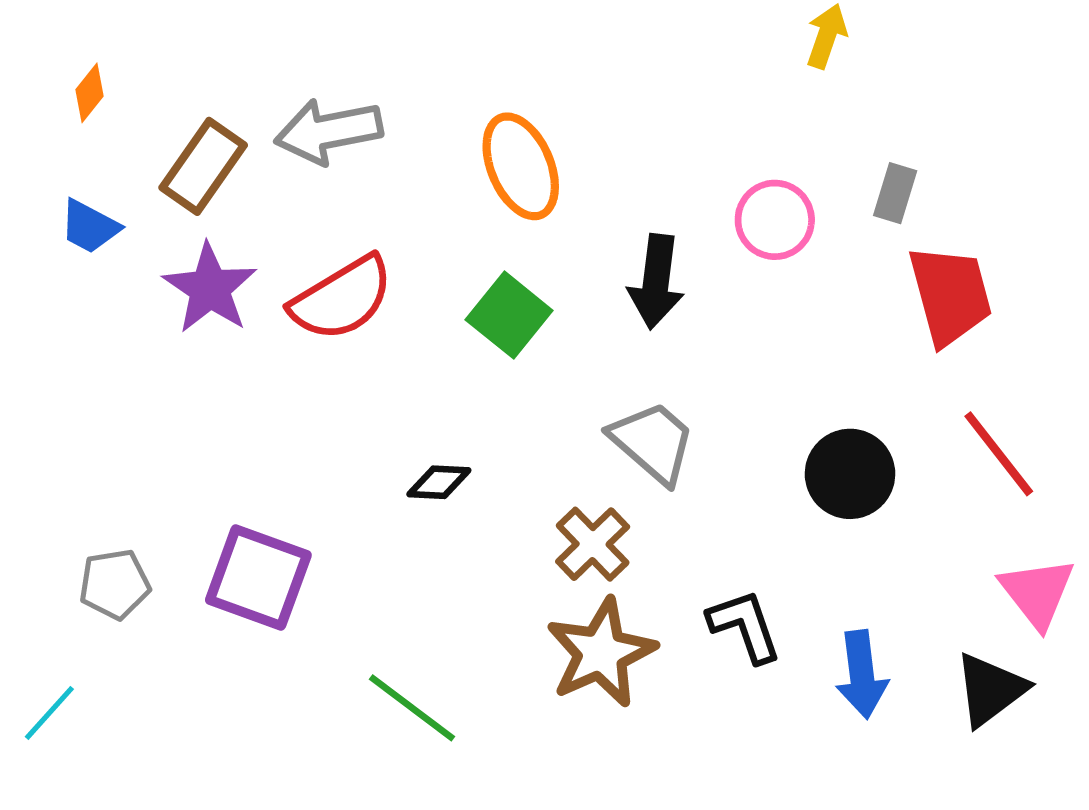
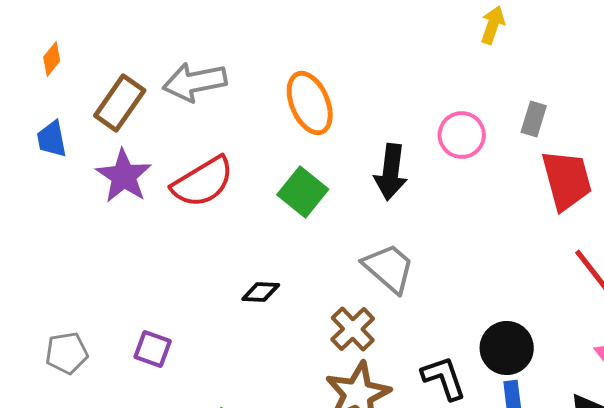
blue trapezoid: (90, 227) -> (52, 139), turned 51
black circle: (850, 474) -> (507, 348), moved
purple square: (258, 578) -> (153, 349), size x0.6

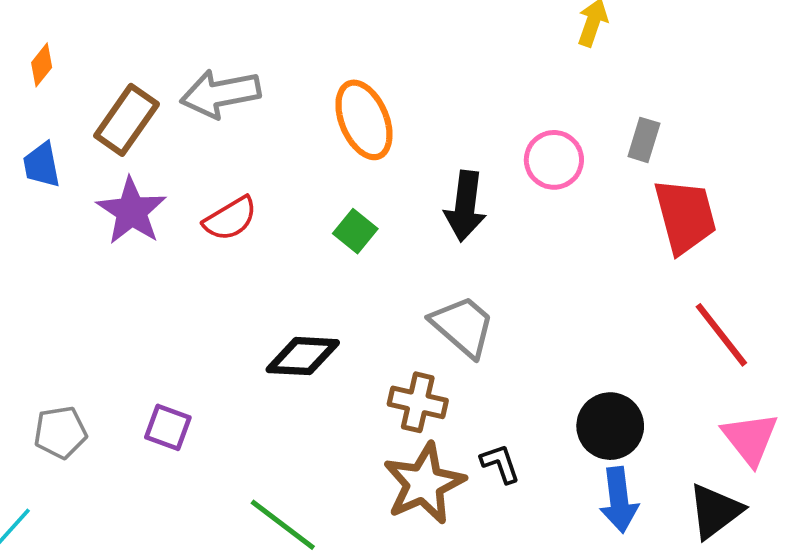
red semicircle: (203, 182) -> (230, 219), size x0.7
green square: (303, 192) -> (355, 231), size x0.7
black diamond: (261, 292) -> (303, 356), size x1.5
brown cross: (353, 329) -> (418, 402), turned -33
black L-shape: (444, 378) -> (500, 464), moved, size x0.7

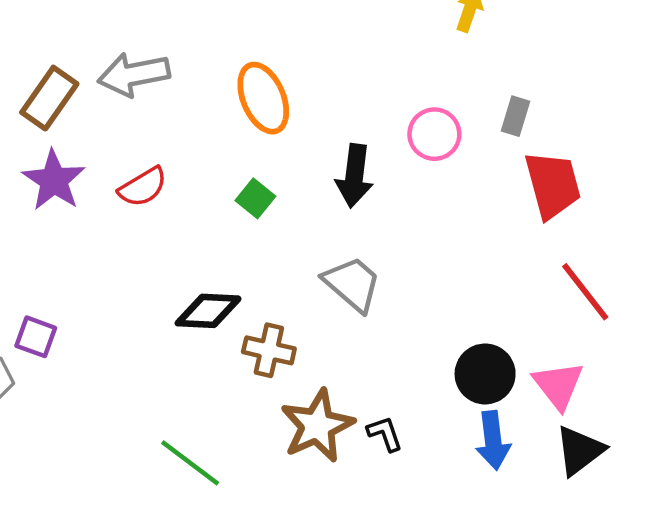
brown cross: (418, 402) -> (269, 350), moved
purple square: (168, 427) -> (36, 337), moved
pink triangle: (750, 439) -> (558, 385), moved
black L-shape: (500, 464) -> (385, 434), moved

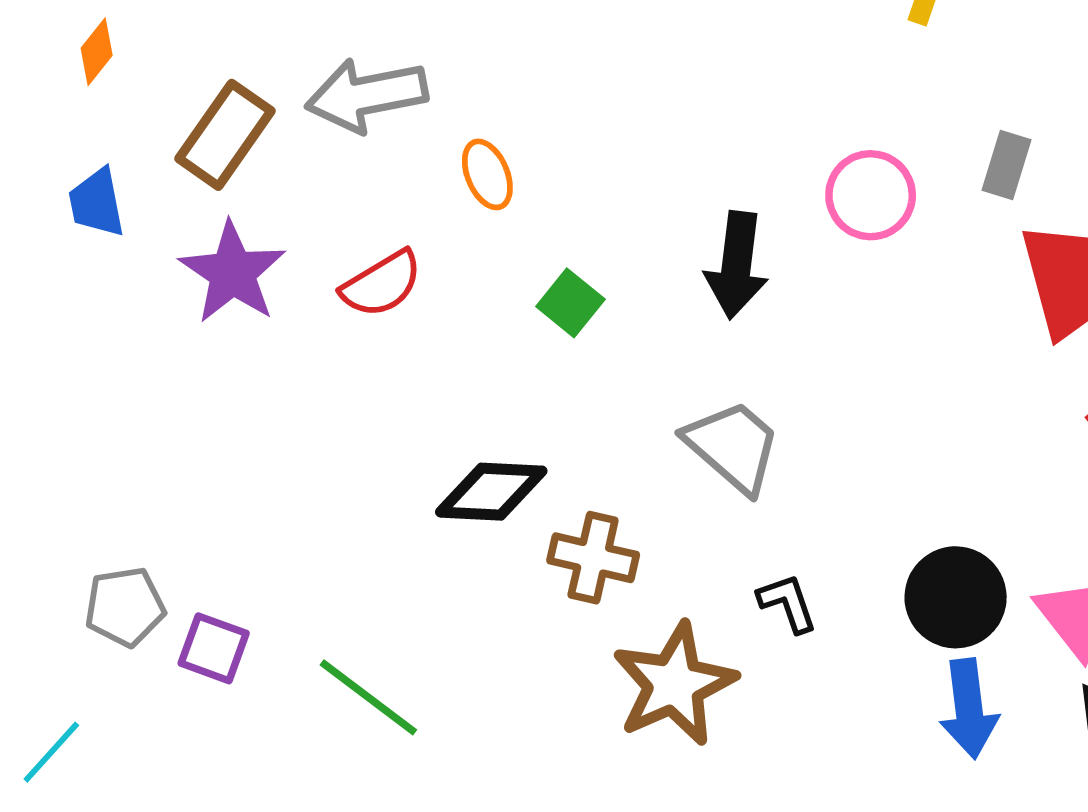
orange ellipse: (263, 98) -> (487, 174), moved, size x0.6
purple square: (36, 337) -> (214, 648), moved
black L-shape: (385, 434) -> (788, 603), moved
green line: (190, 463) -> (368, 697), moved

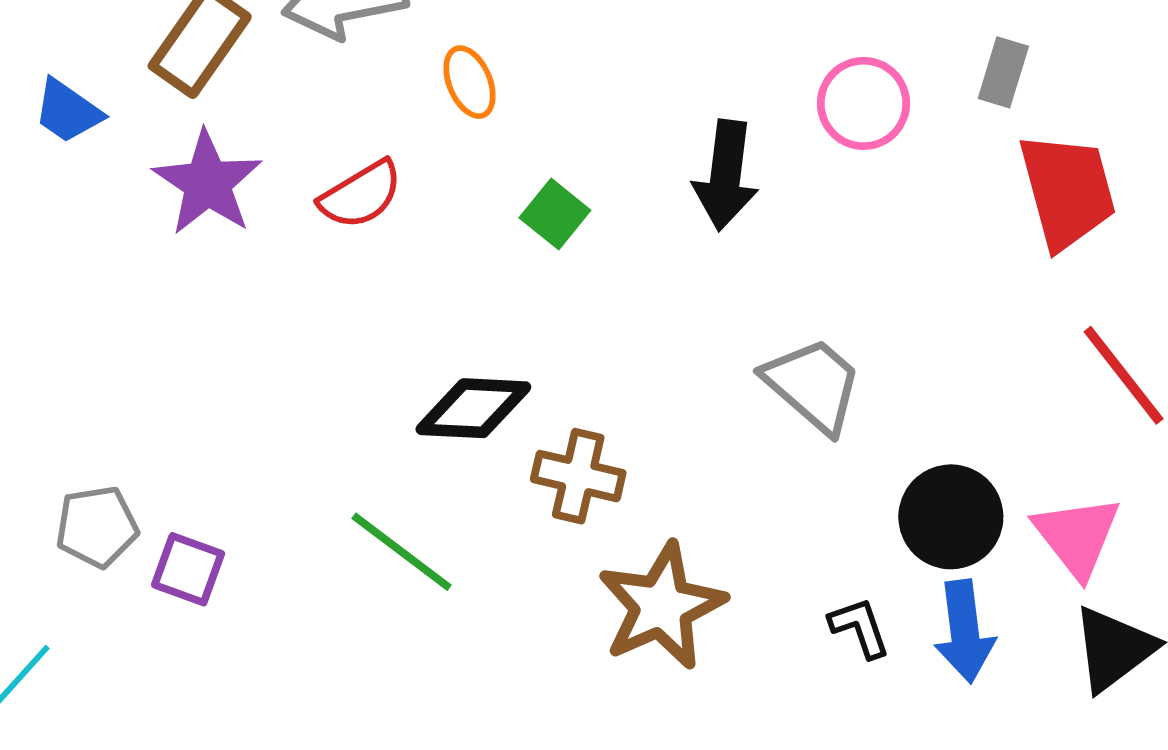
blue trapezoid: (97, 203) -> (68, 111), turned -44
gray trapezoid: (733, 446) -> (813, 385), moved
black L-shape: (788, 603) -> (860, 628), moved
green line: (368, 697) -> (402, 552), moved

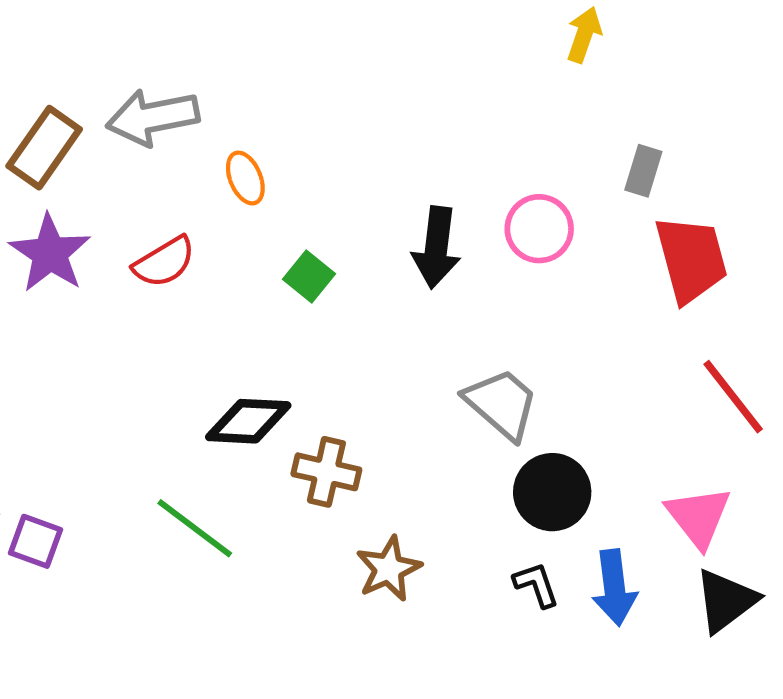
pink circle: (864, 103) -> (539, 229), moved
black circle: (951, 517) -> (552, 492), moved
brown star: (662, 606) -> (389, 569), size x0.7

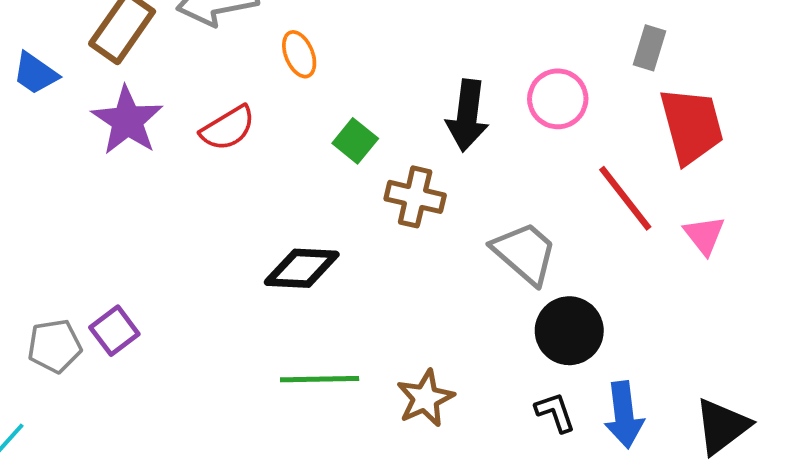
red line: (733, 397) -> (625, 198), moved
brown cross: (326, 472) -> (415, 197), moved
pink triangle: (698, 517) -> (704, 235), moved, size x0.7
green line: (195, 528) -> (320, 379), moved, turned -38
purple square: (35, 541) -> (114, 331), moved, turned 33

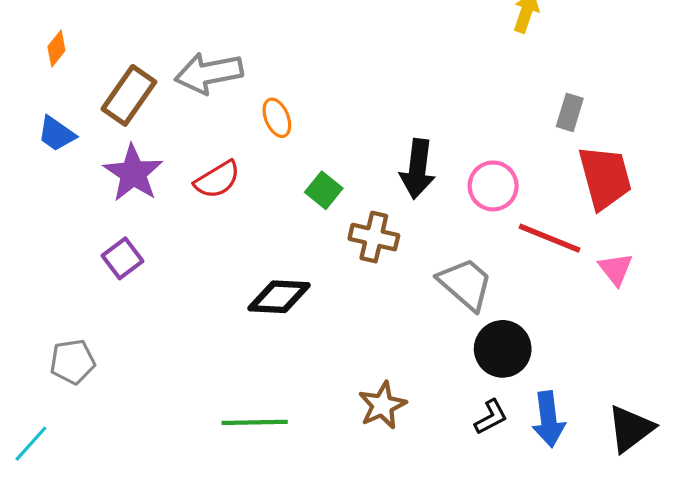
pink circle: (558, 99) -> (493, 186), moved
red line: (625, 198) -> (550, 238), turned -30
purple square: (114, 331) -> (123, 258), moved
green line: (320, 379) -> (255, 422), moved
black L-shape: (555, 412) -> (491, 417), turned 81

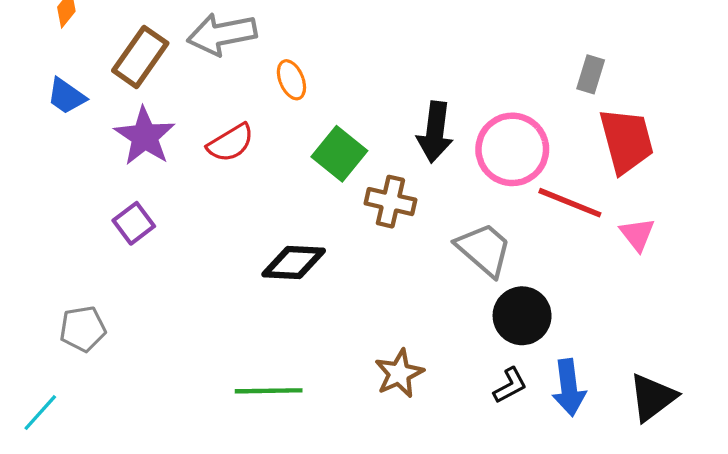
pink circle: (493, 186) -> (512, 149), size x1.4
green square: (324, 190) -> (339, 154), size x1.4

